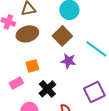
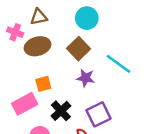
pink rectangle: (16, 83) -> (25, 104), size x1.5
purple square: (94, 92) -> (99, 114), moved

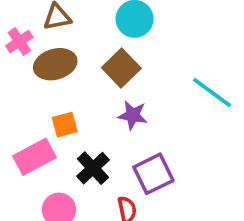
pink cross: (15, 32) -> (19, 42), turned 35
cyan line: (118, 64) -> (212, 93), moved

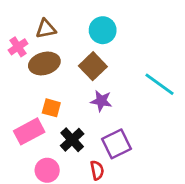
orange square: (65, 125) -> (51, 108), turned 30

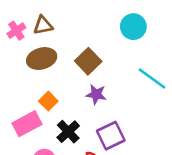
cyan circle: (103, 30) -> (133, 27), moved
pink cross: (18, 47) -> (16, 31), moved
orange square: (51, 108) -> (48, 101), turned 30

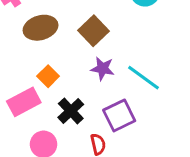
cyan line: (152, 78) -> (143, 78), moved

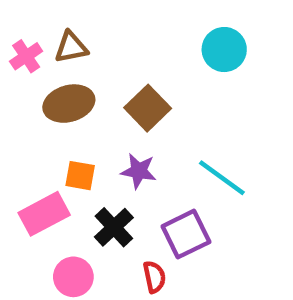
purple star: (103, 69) -> (139, 171), moved
orange square: (48, 76) -> (80, 176), turned -35

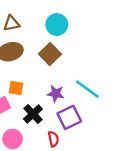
cyan circle: (224, 50) -> (57, 25), moved
purple star: (139, 171) -> (56, 94), moved

